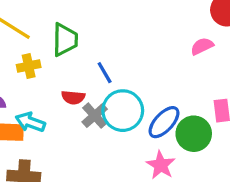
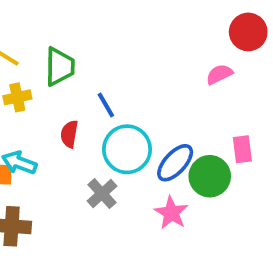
red semicircle: (73, 97) -> (69, 134), turned 95
gray cross: (95, 116) -> (102, 194), moved

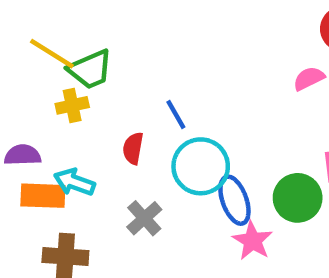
green trapezoid: (60, 67) -> (90, 69), moved, turned 66
blue ellipse: (175, 163) -> (234, 200), moved, turned -63
gray cross: (102, 194) -> (144, 218), moved

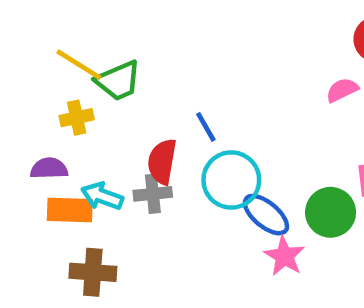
yellow cross: (72, 105) -> (77, 118), moved
red semicircle: (133, 148) -> (162, 162), size x1.4
blue ellipse: (234, 200) -> (266, 215), turned -30
gray cross: (144, 218) -> (153, 194), moved, turned 36

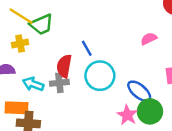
pink semicircle: (342, 90) -> (149, 39), moved
orange rectangle: (70, 210) -> (16, 108), moved
green circle: (331, 212) -> (150, 111), moved
blue ellipse: (266, 215) -> (139, 91), moved

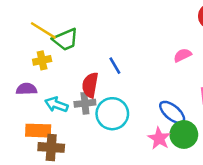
cyan circle: (100, 76) -> (112, 114), moved

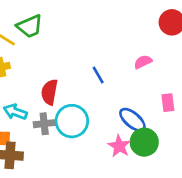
green trapezoid: (65, 40) -> (30, 26), moved
blue line: (115, 66) -> (98, 75), moved
gray cross: (85, 103) -> (44, 124), moved

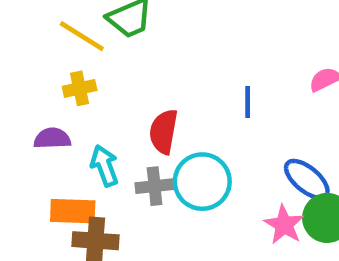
blue line: (98, 75) -> (248, 102), turned 30
cyan arrow: (15, 112) -> (105, 166), turned 50

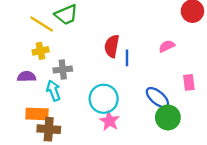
red semicircle: (164, 132) -> (112, 46), moved
gray cross: (155, 186) -> (63, 70), moved
pink star: (284, 225) -> (109, 121), moved

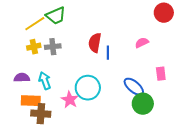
yellow line: (42, 24) -> (35, 24), turned -65
gray cross: (63, 70) -> (53, 47), moved
purple semicircle: (26, 77) -> (22, 78), moved
pink star: (109, 121) -> (70, 100), moved

